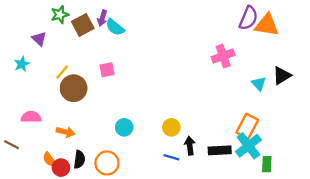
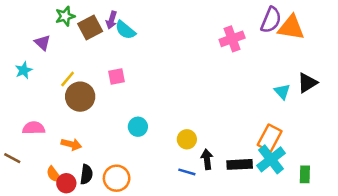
pink cross: (223, 56) -> (232, 39), moved
cyan circle: (124, 127) -> (138, 127), moved
green rectangle: (267, 164) -> (305, 174), moved

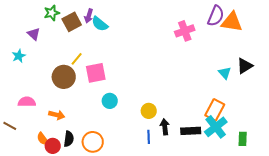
pink square: (117, 77) -> (96, 73), moved, size x1.5
yellow line: (68, 79) -> (77, 59), moved
blue line: (187, 172) -> (149, 137), turned 72

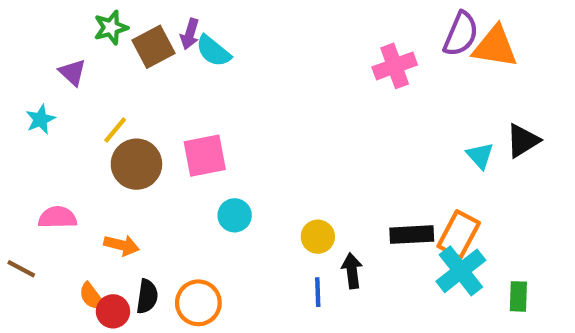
yellow line: (77, 59) -> (115, 130), moved
black rectangle: (191, 131) -> (412, 235), moved

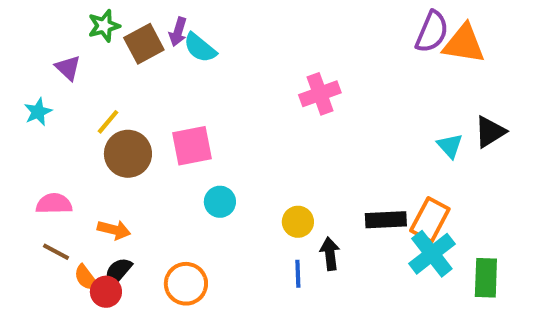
pink cross: (395, 66) -> (320, 94), moved
brown line: (21, 269) -> (56, 252), moved
black semicircle: (147, 296) -> (118, 272), moved, turned -148
green rectangle: (518, 296) -> (486, 278), size x1.4

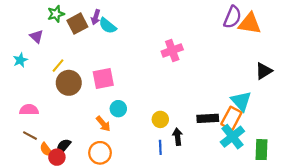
cyan triangle: (450, 146) -> (241, 101), moved, size x1.5
orange arrow: (114, 230) -> (103, 124), moved, turned 35

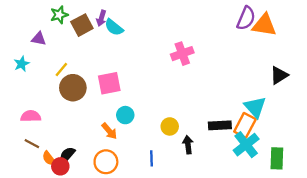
purple triangle: (36, 36) -> (39, 39), turned -32
blue line: (160, 147) -> (151, 158), moved

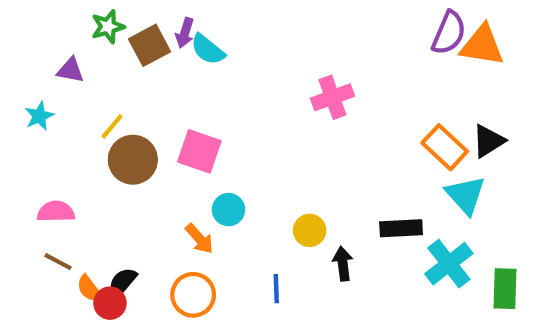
black triangle: (279, 75) -> (488, 141), moved
pink square: (109, 83) -> (199, 151), turned 30
orange rectangle: (245, 125) -> (445, 147), moved, turned -75

